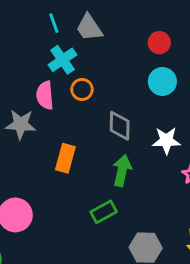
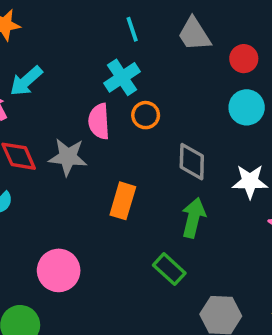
cyan line: (54, 23) -> (132, 29), moved
gray trapezoid: (89, 28) -> (194, 34), moved
green rectangle: (104, 212) -> (169, 269), turned 70

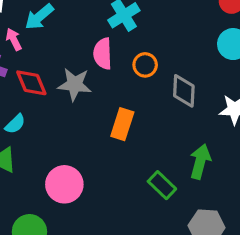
orange circle: (146, 115) -> (145, 65), moved
green arrow: (193, 218) -> (200, 162), moved

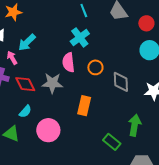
cyan semicircle: (15, 124) -> (25, 111), moved
pink circle: (64, 184) -> (48, 130), moved

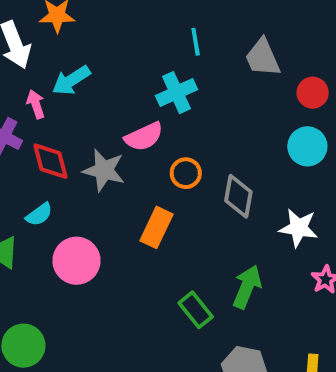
pink semicircle: (68, 62) -> (144, 137), turned -120
orange circle: (95, 67) -> (186, 173), moved

